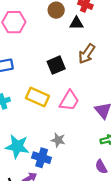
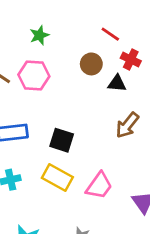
black square: (56, 65) -> (62, 140), moved, turned 36

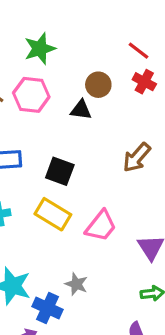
red line: (110, 34) -> (138, 51), moved
green star: (39, 35) -> (40, 49), size x1.4
black triangle: (117, 83) -> (81, 110), moved

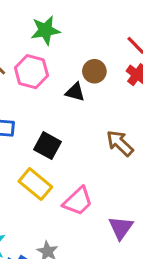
brown arrow: (137, 157) -> (120, 143), turned 84

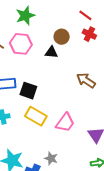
black square: (47, 146) -> (28, 91), moved

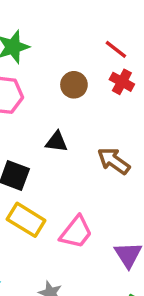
black triangle: (51, 52) -> (57, 142), moved

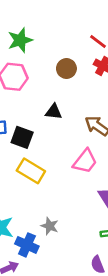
pink trapezoid: (76, 232) -> (85, 161), moved

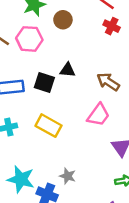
brown circle: (66, 68) -> (63, 20), moved
black square: (22, 137) -> (44, 82), moved

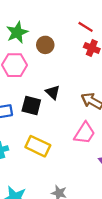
black triangle: (68, 70) -> (53, 92), turned 42

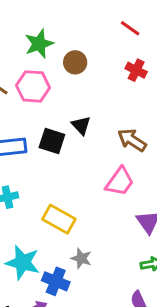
red line: (86, 27) -> (130, 28), moved
yellow rectangle: (38, 146) -> (59, 219), moved

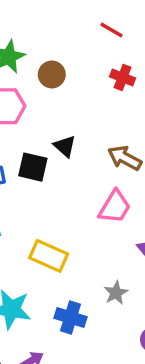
gray star: (81, 258) -> (116, 293), moved, turned 30
blue cross: (56, 281) -> (71, 318), moved

